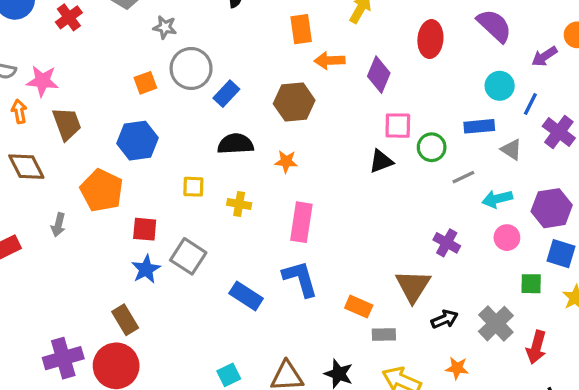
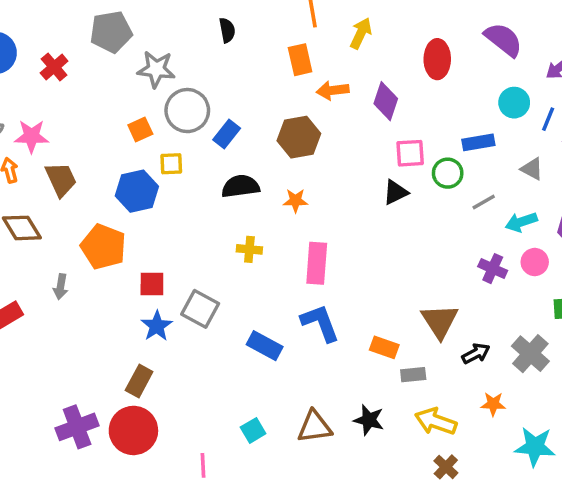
gray star: (165, 27) -> (156, 69), size x1.5
blue rectangle: (479, 126) -> (478, 142), moved
yellow square: (193, 187) -> (171, 164), moved
purple cross: (447, 243) -> (493, 269), moved
brown rectangle: (125, 320) -> (139, 381), turned 64

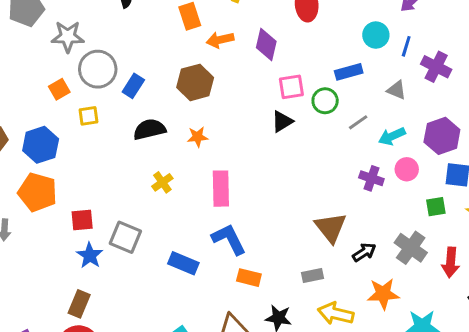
blue hexagon: (137, 191) -> (41, 145), moved
yellow cross: (249, 249) -> (162, 182), turned -35
orange rectangle: (384, 347) -> (249, 278), moved
orange star: (493, 404) -> (383, 294), size x1.5

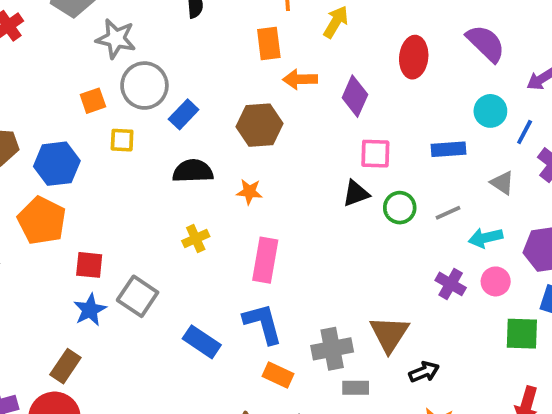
green circle: (325, 101) -> (400, 208), moved
green square: (436, 207) -> (522, 334), size x1.4
gray cross: (411, 248) -> (332, 349), moved, turned 32

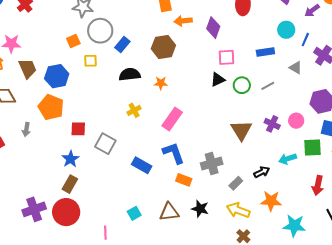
cyan arrow: (486, 238) -> (288, 159), moved
pink rectangle: (265, 260) -> (172, 119), turned 30
blue star: (90, 310) -> (71, 159), moved
brown triangle: (389, 334) -> (241, 130), moved
gray rectangle: (356, 388) -> (236, 183), moved, turned -40

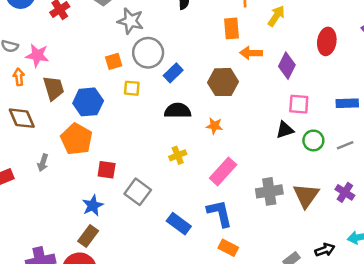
gray cross: (212, 164) -> (269, 191), moved

